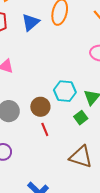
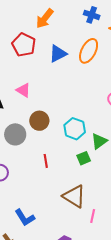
brown circle: (40, 107) -> (39, 121), moved

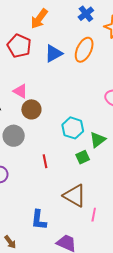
blue cross: (92, 15) -> (86, 14), turned 35
brown circle: (39, 121) -> (31, 109), moved
blue L-shape: (25, 218) -> (39, 220), moved, turned 40

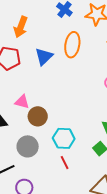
cyan hexagon: (73, 128) -> (64, 138), moved

